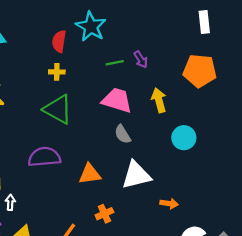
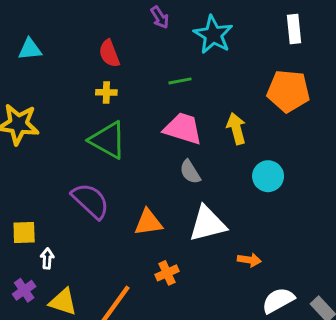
cyan star: (91, 27) -> (213, 35), moved
red semicircle: (59, 41) -> (109, 53), turned -30
purple arrow: (141, 59) -> (160, 17), moved
purple semicircle: (44, 157) -> (90, 201), turned 48

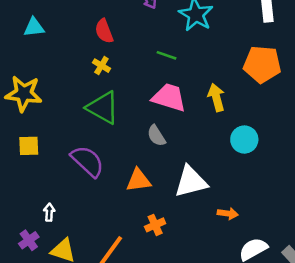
green line: (180, 81) -> (167, 55), turned 30
yellow cross: (106, 92) -> (101, 66), turned 30
gray semicircle: (190, 172) -> (156, 136), moved
yellow square: (24, 233) -> (29, 146), moved

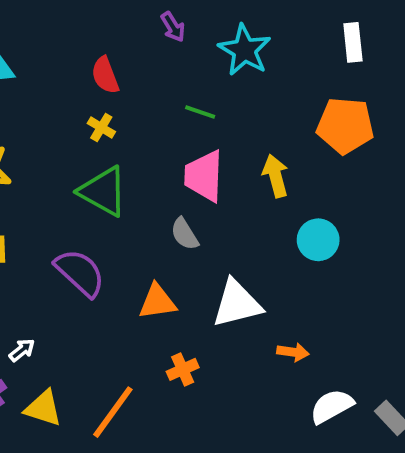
pink trapezoid: (169, 97) -> (204, 176), turned -105
white arrow: (49, 212) -> (22, 350), turned 48

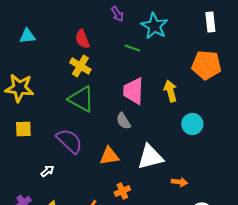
green line: (200, 112) -> (132, 48), moved
yellow cross: (101, 128) -> (80, 66), size x1.5
white arrow: (22, 350) -> (47, 171), moved

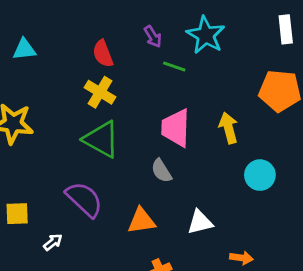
purple arrow: (117, 14) -> (153, 37), moved
yellow square: (23, 129) -> (17, 214), moved
white triangle: (150, 157) -> (200, 222), size x0.7

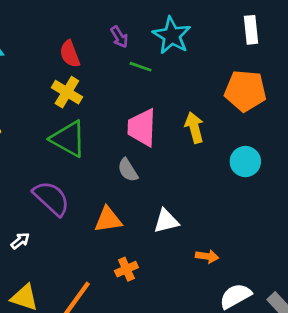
cyan circle: (260, 175) -> (245, 162), moved

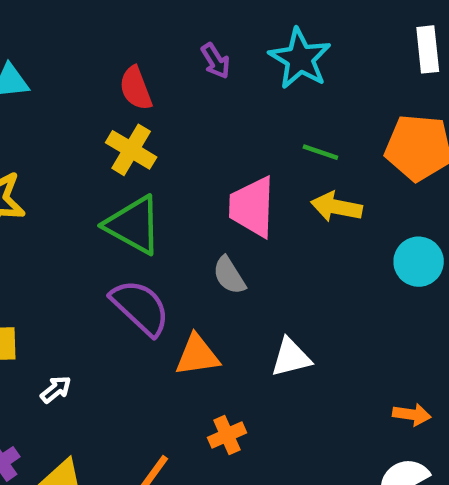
green line: (141, 67) -> (320, 152), moved
yellow arrow: (194, 128) -> (336, 207), turned -64
purple semicircle: (51, 198) -> (140, 307), moved
orange arrow: (207, 256) -> (412, 415), moved

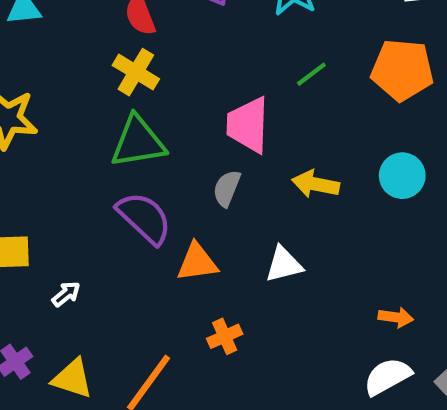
green line: (320, 152) -> (311, 74), turned -56
yellow arrow: (336, 207) -> (316, 184), moved
green triangle: (133, 225) -> (138, 142), turned -38
gray semicircle: (229, 275) -> (227, 188), turned 54

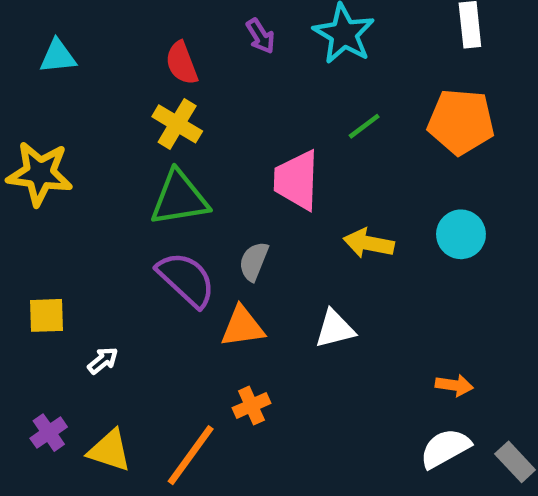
gray semicircle: (227, 188) -> (254, 261), moved
orange cross: (225, 336) -> (251, 406), moved

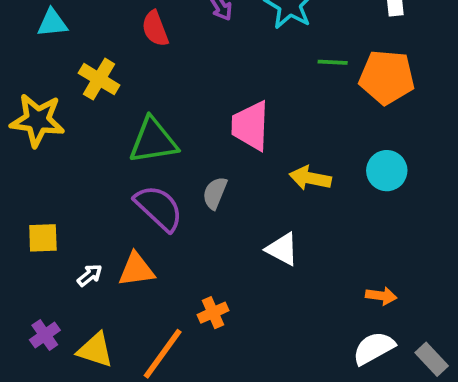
yellow cross: (177, 124) -> (99, 79), moved
green line: (364, 126) -> (333, 62), moved, turned 40
orange triangle: (242, 327) -> (136, 270), moved
white triangle: (335, 329) -> (282, 249), turned 42

